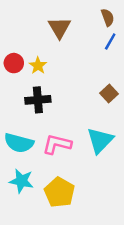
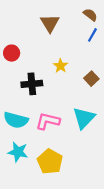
brown semicircle: (108, 17) -> (90, 15), turned -32
yellow star: (38, 66) -> (61, 66), moved

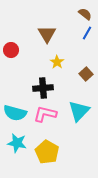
brown triangle: (50, 23) -> (47, 34), moved
black cross: (32, 84) -> (43, 88), moved

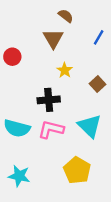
brown semicircle: (85, 14) -> (66, 16), moved
cyan triangle: (79, 111) -> (90, 126), turned -30
cyan star: (17, 143) -> (19, 176), moved
yellow pentagon: (47, 152) -> (77, 170), moved

